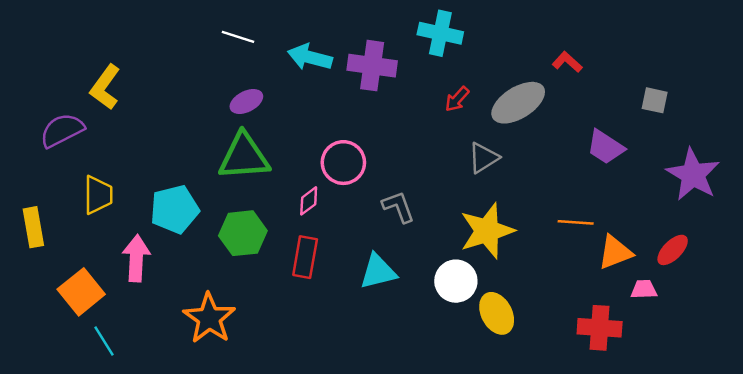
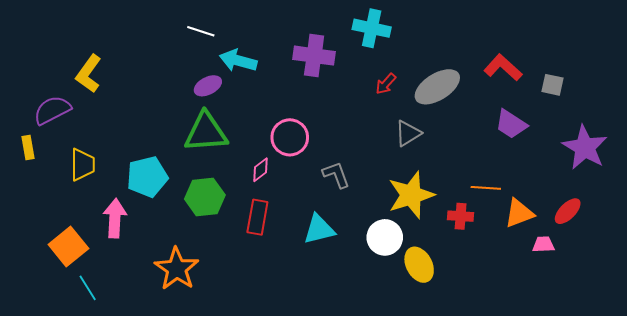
cyan arrow: (310, 57) -> (238, 61), moved
red L-shape: (567, 62) -> (503, 68), moved, size x1.5
yellow rectangle: (33, 227) -> (28, 147), moved, size x0.7
red cross: (600, 328) -> (461, 216), moved, size x0.7

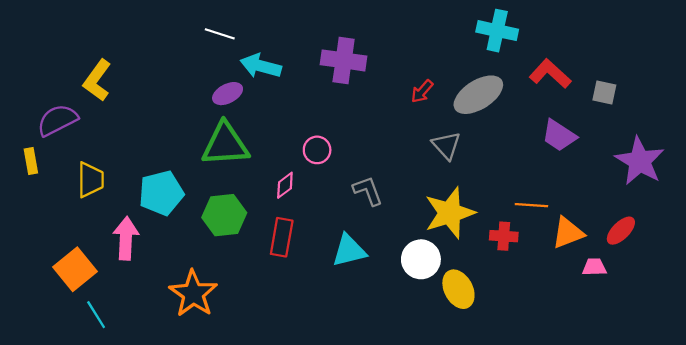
cyan cross: (372, 28) -> (497, 31), moved
gray triangle: (408, 133) -> (446, 146), turned -40
pink circle: (290, 137) -> (317, 150), size x0.7

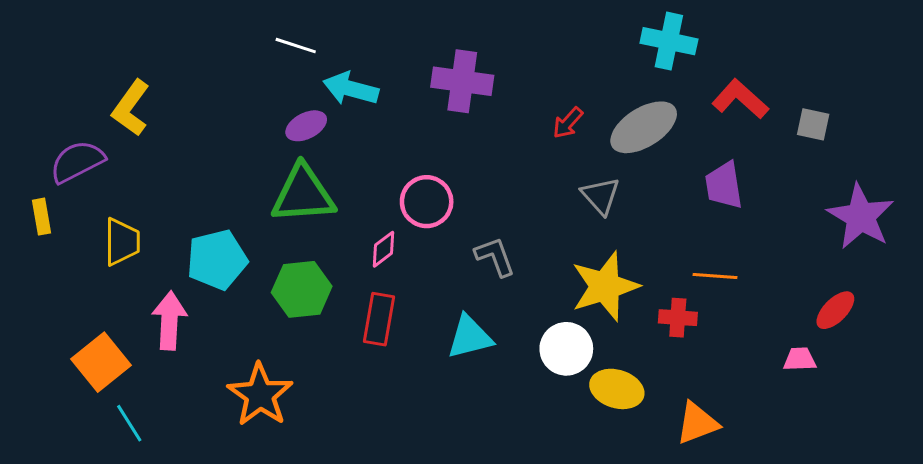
purple trapezoid: (559, 136) -> (724, 185), moved, turned 48
pink circle: (317, 150) -> (427, 202), size x1.4
orange triangle: (568, 233) -> (697, 423), moved
yellow ellipse: (458, 289) -> (617, 389), turned -45

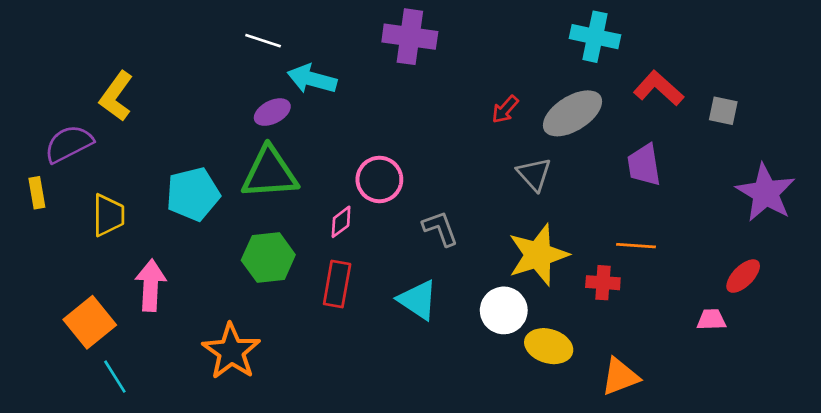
purple cross: (462, 81) -> (410, 37), moved
cyan pentagon: (217, 260) -> (193, 194), moved
cyan triangle: (470, 337) -> (418, 300), turned 48

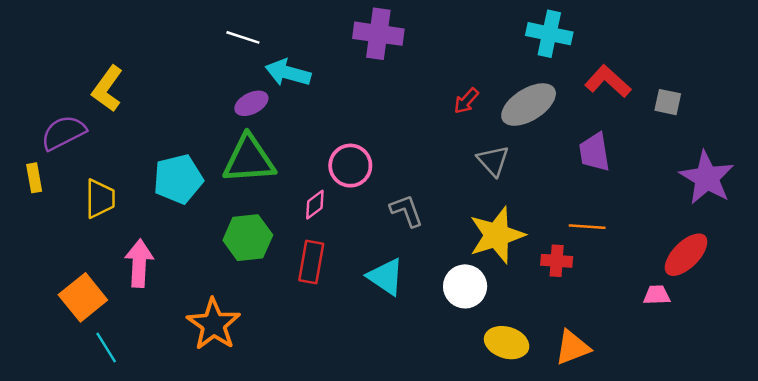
red ellipse: (743, 276) -> (686, 255), size x1.4
yellow ellipse: (549, 346) -> (507, 343), moved

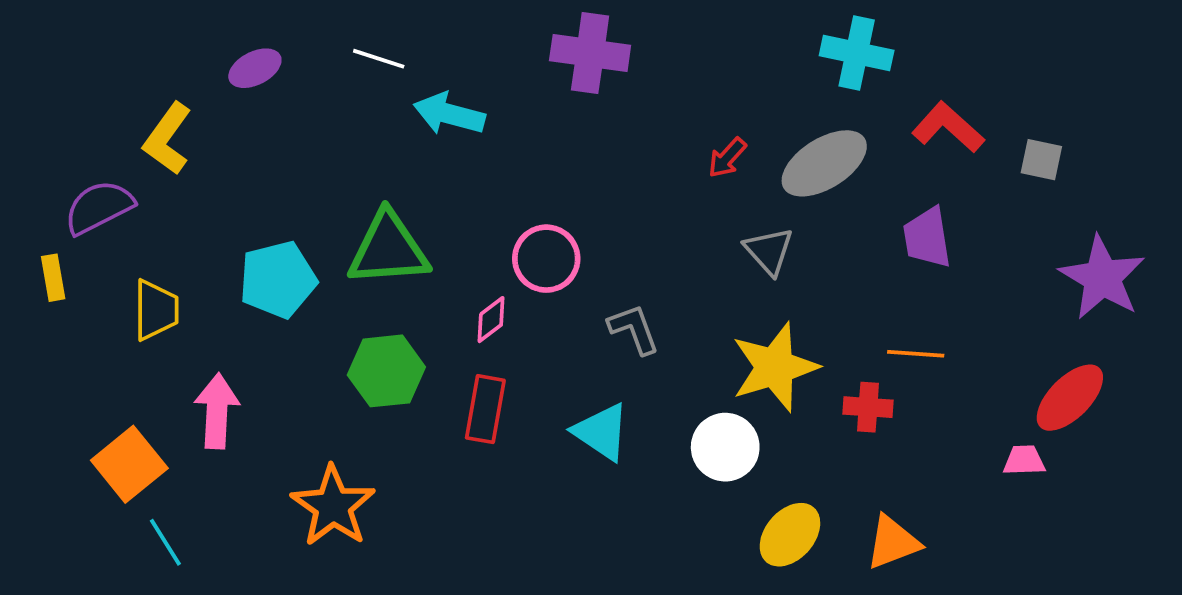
purple ellipse: (251, 103) -> (255, 68), moved
yellow ellipse: (507, 343) -> (790, 535), turned -66

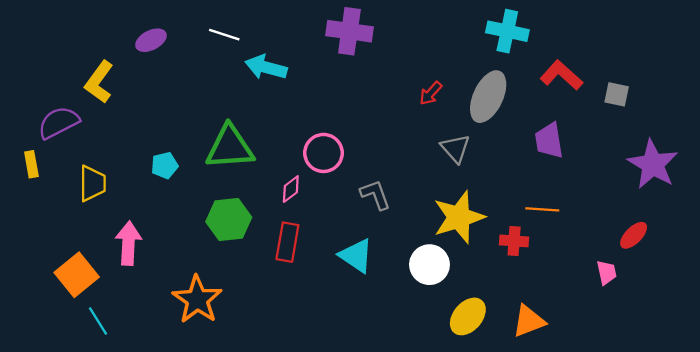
gray ellipse: (824, 163) -> (488, 97), turned -33
cyan pentagon: (278, 280) -> (165, 165), size x0.6
red ellipse: (1070, 398) -> (634, 235), size x0.7
pink trapezoid: (1024, 460) -> (607, 273), turned 80

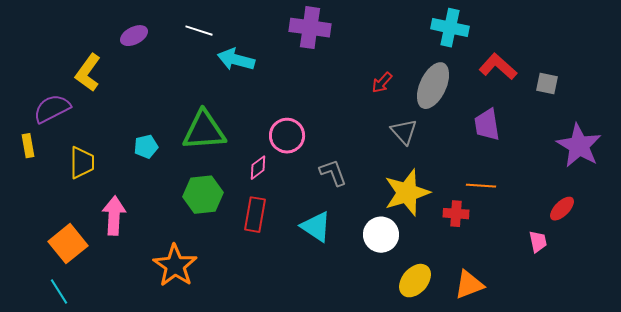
cyan line: (98, 321) -> (59, 292), moved

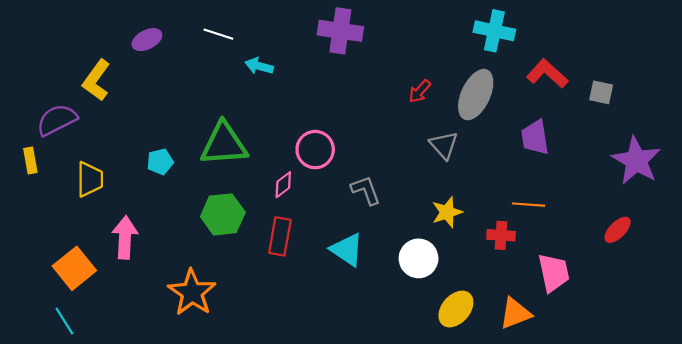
cyan arrow: (236, 60) -> (259, 66), size x0.7
yellow star: (407, 193) -> (447, 212), size x0.6
pink trapezoid: (538, 242) -> (554, 273), moved, size x1.6

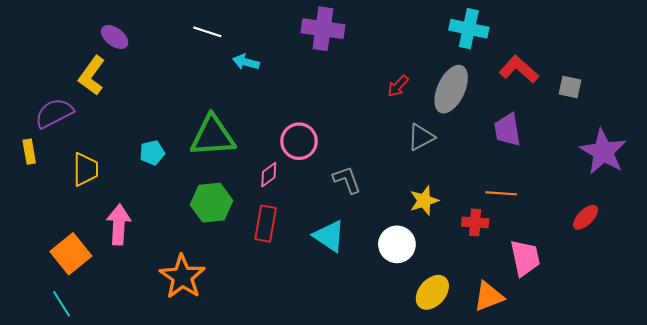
purple ellipse: (147, 40) -> (115, 37), moved, turned 64
gray triangle: (444, 145) -> (421, 137), turned 44

